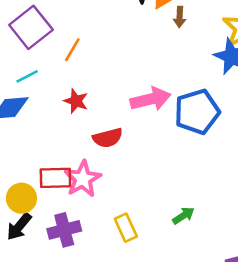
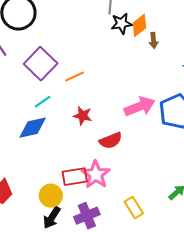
orange line: (72, 50) -> (75, 77), turned 42

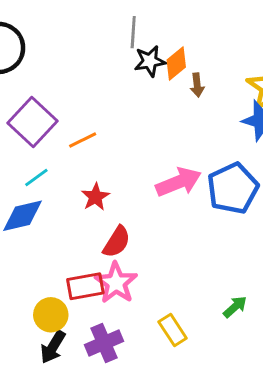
red star: (83, 116) -> (95, 197), turned 30
red semicircle: (111, 141) -> (117, 242), moved, turned -35

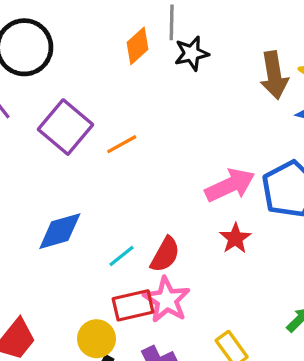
orange diamond: (176, 64) -> (138, 46), moved
brown arrow: (197, 85) -> (274, 75), moved, size x1.8
cyan line: (36, 177) -> (121, 256), moved
red star: (95, 197) -> (235, 238), moved

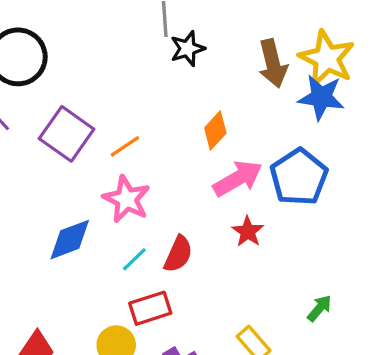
orange diamond: (138, 46) -> (215, 131), moved
pink star: (167, 300) -> (127, 199), moved

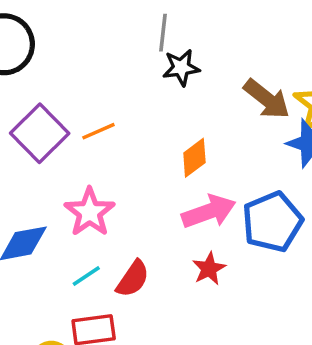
brown arrow: (273, 63) -> (267, 99), turned -48
orange line: (125, 146) -> (98, 131), moved

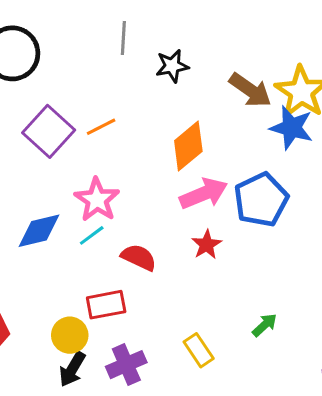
gray line: (163, 33) -> (123, 38), moved
orange diamond: (194, 158) -> (188, 146), size x1.4
cyan line: (86, 276) -> (92, 235), moved
red semicircle: (133, 279) -> (139, 257), turned -96

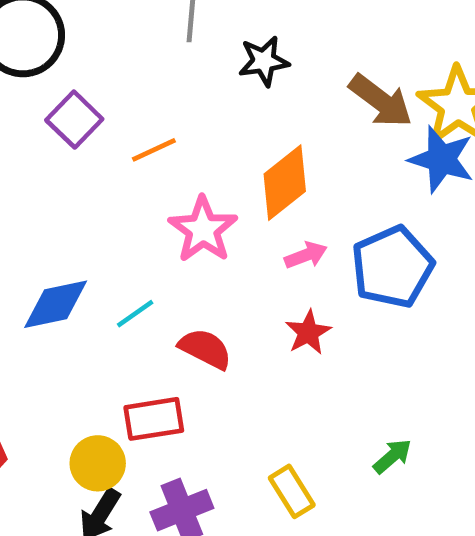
purple square: (49, 131) -> (74, 120), moved, size x0.7
pink arrow: (204, 194) -> (306, 255), size x0.6
pink star: (97, 200) -> (203, 229), moved

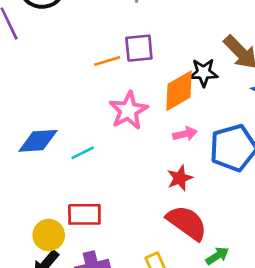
black star: (264, 61) -> (204, 73), moved
purple square: (74, 120) -> (139, 48), moved, turned 32
red semicircle: (205, 349) -> (187, 223), moved, size x1.4

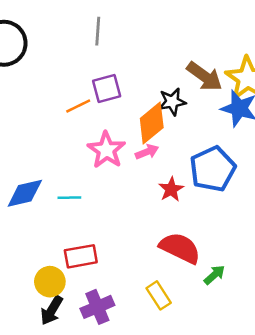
pink arrow: (185, 134) -> (147, 152), moved
cyan line: (83, 153) -> (69, 198), turned 35
red star: (180, 178) -> (171, 189), moved

